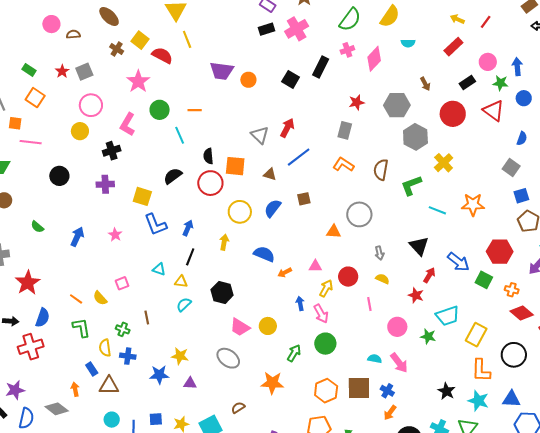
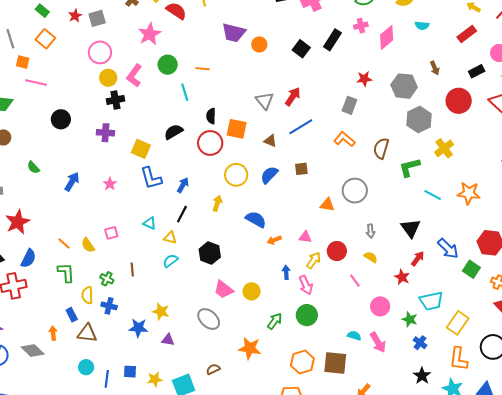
yellow circle: (80, 131) -> (108, 78), moved
pink line: (369, 304) -> (355, 281), turned -32
blue cross: (387, 391) -> (420, 343), moved

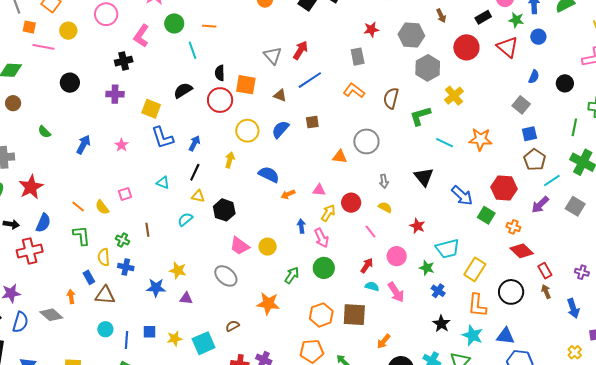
yellow circle: (108, 78) -> (68, 31), moved
gray rectangle: (349, 105) -> (358, 57), turned -30
yellow triangle: (170, 238) -> (198, 196), moved
red arrow: (418, 259) -> (367, 265), moved

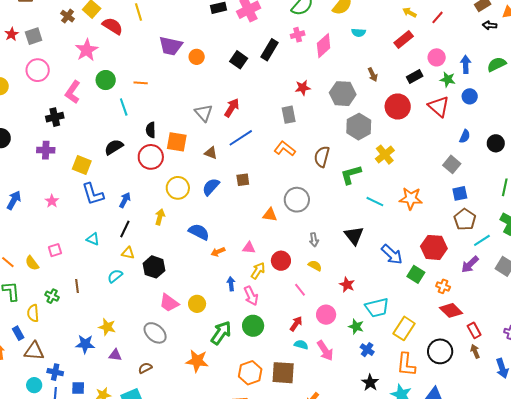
blue cross: (126, 267) -> (55, 372), moved
green arrow: (292, 275) -> (221, 333), size x1.4
brown semicircle: (232, 326) -> (145, 368), moved

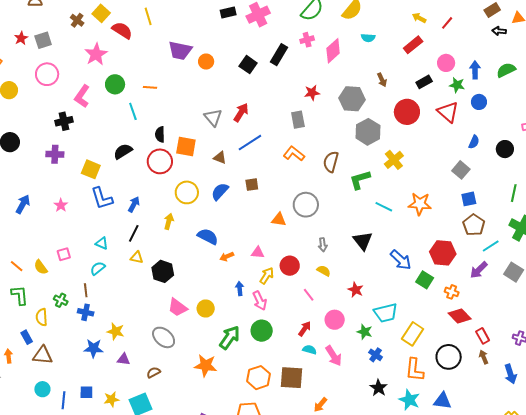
cyan semicircle: (115, 276) -> (98, 268), moved
blue cross: (55, 372) -> (86, 312), moved

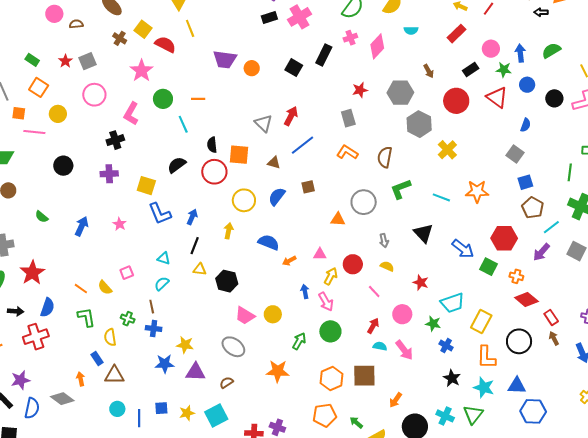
black circle: (505, 149) -> (554, 98), moved
green L-shape: (360, 180) -> (401, 189), moved
green arrow: (230, 338) -> (299, 341), size x0.7
purple triangle: (124, 359) -> (195, 372), size x1.5

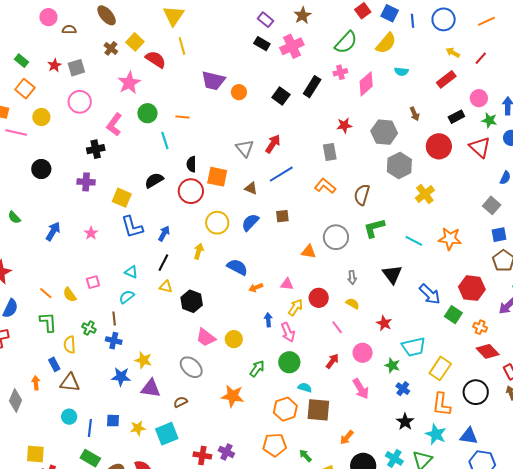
black rectangle: (269, 17) -> (262, 44), turned 42
cyan semicircle: (380, 346) -> (305, 388), moved
gray diamond: (62, 399) -> (15, 401), turned 70

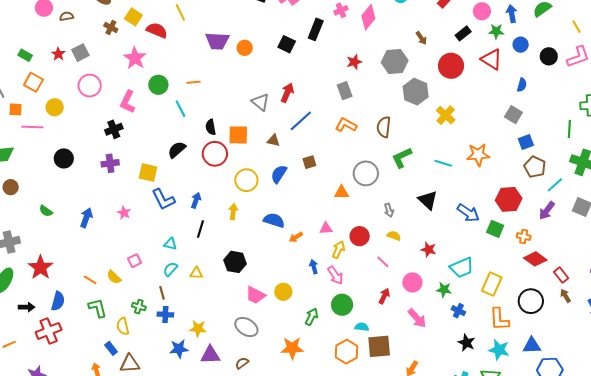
yellow triangle: (166, 287) -> (196, 273), moved

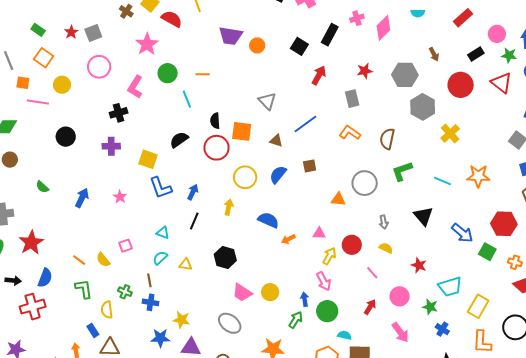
red arrow: (287, 93) -> (319, 75), moved
blue arrow: (314, 267) -> (305, 299), moved

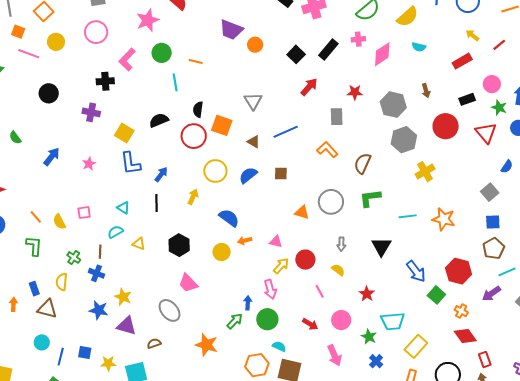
cyan line: (443, 181) -> (408, 216), turned -42
black line: (194, 221) -> (157, 203), turned -36
yellow circle: (270, 292) -> (222, 252), moved
red arrow: (370, 307) -> (310, 324), turned 77
yellow semicircle: (107, 310) -> (62, 282), moved

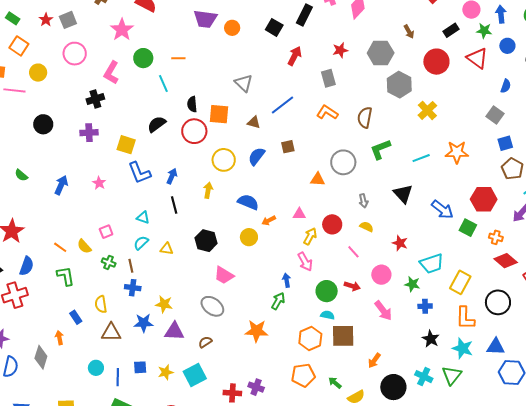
green cross: (74, 257) -> (109, 262), moved
brown triangle: (47, 309) -> (111, 332), moved
green circle: (267, 319) -> (327, 291), moved
blue cross: (376, 361) -> (425, 306), turned -32

